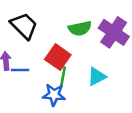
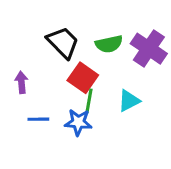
black trapezoid: (24, 26) -> (63, 42), moved
blue line: (20, 70) -> (38, 119), moved

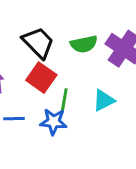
red square: (83, 78) -> (41, 78), moved

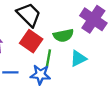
green semicircle: (84, 44) -> (63, 35), moved

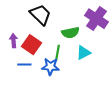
red square: (31, 41) -> (31, 45), moved

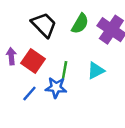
green semicircle: (70, 33) -> (80, 24), moved, turned -48
blue line: (24, 65) -> (29, 94), moved, turned -48

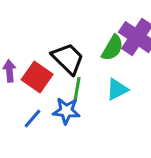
green semicircle: (80, 24) -> (112, 48), moved
black trapezoid: (44, 25) -> (68, 59), moved

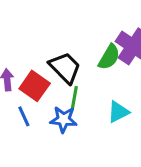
cyan triangle: (117, 89) -> (118, 112), moved
blue line: (32, 119) -> (24, 116), moved, turned -65

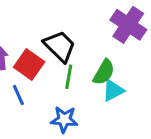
green semicircle: (109, 57) -> (104, 72), moved
blue star: (63, 119) -> (64, 119), moved

